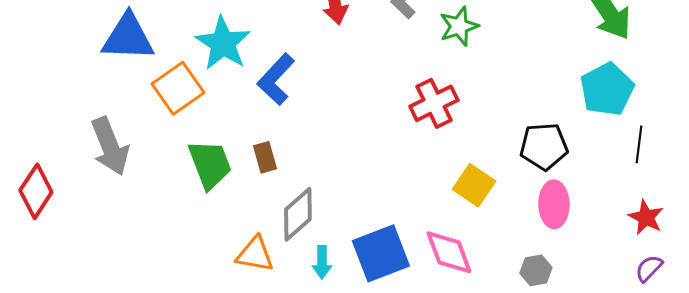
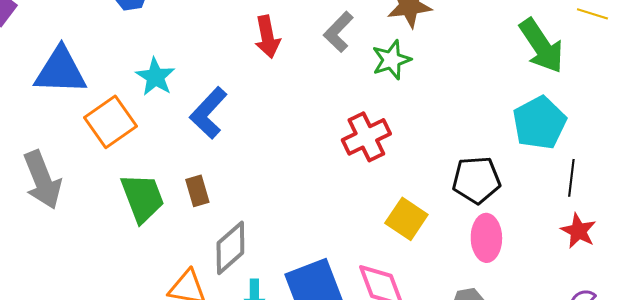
cyan star: (223, 43) -> (155, 77), size x0.7
red star: (646, 217) -> (578, 231), moved

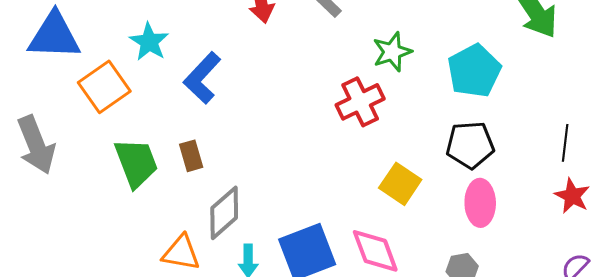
green star: (391, 60) -> (392, 52), moved
cyan pentagon: (539, 123) -> (474, 71), moved

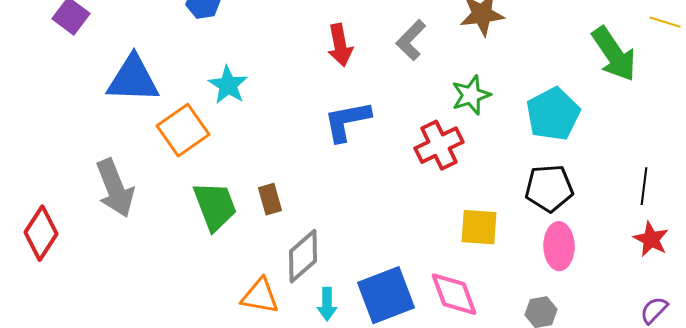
blue L-shape: (202, 78) -> (347, 121), moved, turned 36
yellow square: (400, 184) -> (479, 227), turned -30

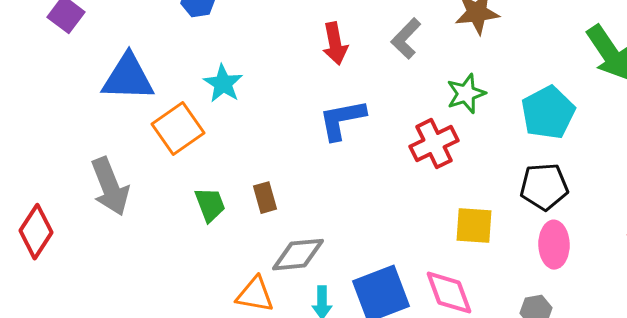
green trapezoid: (215, 206) -> (210, 205), size x0.7
gray diamond: (303, 256) -> (298, 255), turned 36

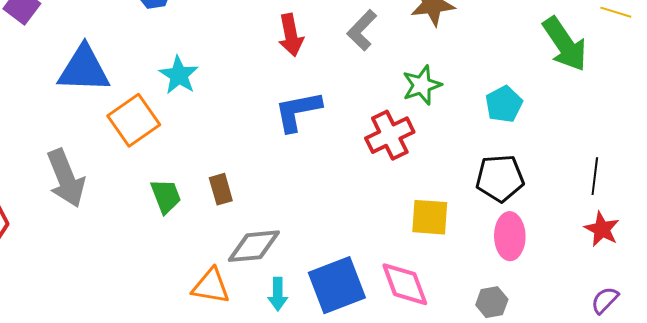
cyan pentagon: (548, 113) -> (504, 104), size x0.7

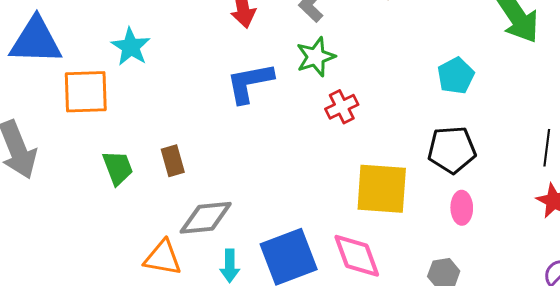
green star: (422, 85) -> (316, 57), moved
orange square: (134, 120) -> (86, 92), turned 33
red cross: (390, 135) -> (342, 107), size x0.7
yellow square: (430, 217) -> (382, 189), size x1.4
pink ellipse: (510, 236) -> (462, 208), size x0.7

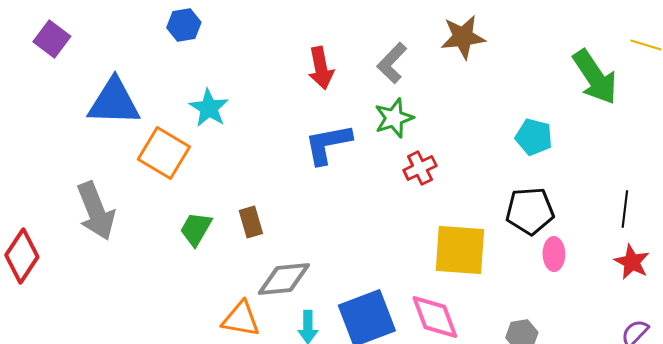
cyan pentagon: (456, 76) -> (534, 137), turned -30
orange square: (86, 92) -> (164, 153), turned 33
green trapezoid: (118, 168) -> (196, 229), turned -129
pink ellipse: (462, 208) -> (554, 254), moved

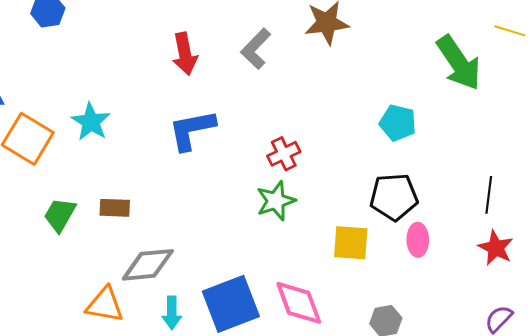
cyan star: (209, 108) -> (91, 122), moved
green star: (394, 118) -> (276, 201), moved
brown rectangle: (251, 222) -> (115, 208), turned -72
yellow square: (460, 250) -> (351, 243), moved, size x0.7

